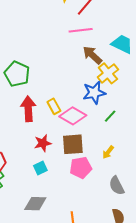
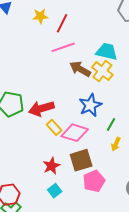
yellow cross: (108, 73) -> (102, 71), moved
red arrow: (28, 109) -> (41, 108), moved, turned -90
yellow arrow: (108, 152) -> (116, 144), moved

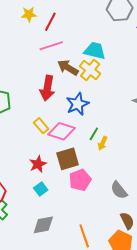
red arrow: (41, 108) -> (47, 88), moved, turned -65
green line: (111, 124) -> (94, 134), moved

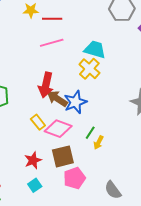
red line: (50, 22) -> (52, 19), turned 60
brown arrow: (68, 68) -> (57, 99), moved

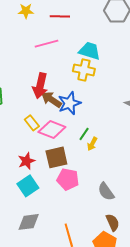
red line: (52, 19) -> (60, 16), moved
yellow cross: (89, 69) -> (84, 70), turned -30
pink pentagon: (74, 178) -> (68, 179), turned 30
cyan square: (35, 185) -> (28, 186), size x1.5

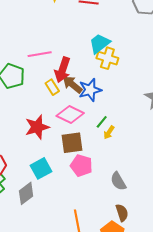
pink line: (46, 44) -> (40, 54), moved
cyan trapezoid: (90, 51) -> (100, 44), moved, turned -60
yellow rectangle: (32, 123) -> (52, 87), moved
red star: (26, 161) -> (37, 127), moved, size x1.4
gray diamond: (29, 222) -> (26, 193), moved, turned -35

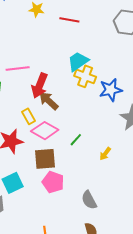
yellow rectangle: (52, 87) -> (28, 116), moved
blue star: (90, 90) -> (111, 90), moved
yellow arrow: (109, 132) -> (105, 154), moved

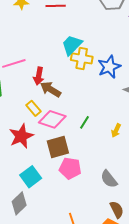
red arrow: (40, 86) -> (39, 76), size x0.7

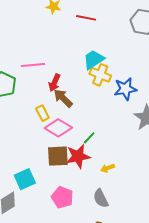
yellow arrow: (116, 131) -> (108, 168), moved, turned 32
red star: (21, 136) -> (78, 156), moved
pink pentagon: (70, 168) -> (62, 197), moved

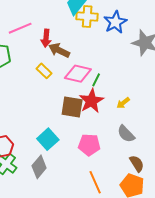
pink diamond: (58, 128) -> (78, 74), moved
brown square: (58, 156) -> (72, 107), turned 30

